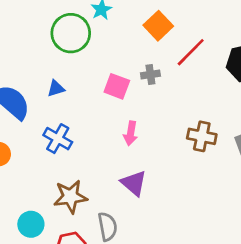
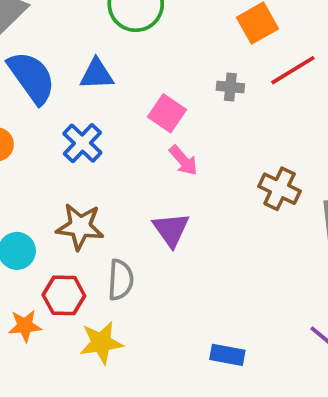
pink square: (117, 86) -> (167, 113), moved
blue triangle: (56, 88) -> (97, 74), size x1.4
pink arrow: (131, 133) -> (183, 160), turned -65

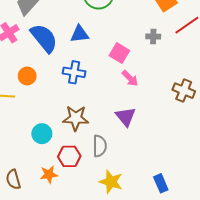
blue cross: (82, 143) -> (74, 72), turned -30
yellow star: (101, 343) -> (111, 182), moved, turned 30
blue rectangle: (227, 355) -> (161, 183), turned 60

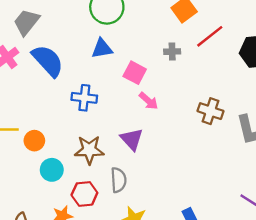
blue triangle: (79, 34) -> (102, 49), moved
orange circle: (27, 76) -> (34, 141), moved
purple triangle: (126, 117) -> (132, 139), moved

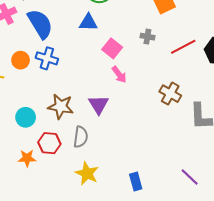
red line: (210, 36) -> (183, 47), moved
blue cross: (84, 98) -> (47, 58), moved
orange circle: (34, 141) -> (21, 60), moved

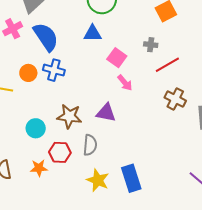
red line: (183, 47) -> (167, 65), moved
purple triangle: (99, 104) -> (106, 113), turned -45
blue rectangle: (136, 182) -> (131, 178), moved, size x1.5

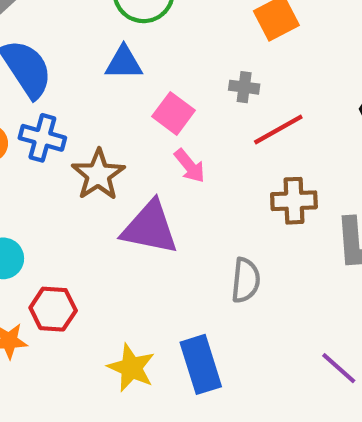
brown cross: (175, 99) -> (294, 201), turned -30
purple triangle: (106, 113) -> (150, 228), size x1.4
brown star: (69, 116) -> (98, 175), moved, turned 30
gray semicircle: (90, 145) -> (246, 280), moved

